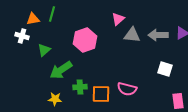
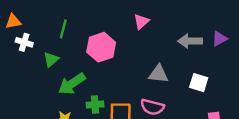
green line: (52, 14) -> (63, 29), moved
orange triangle: (33, 19) -> (13, 22), moved
gray triangle: (132, 35) -> (158, 74), moved

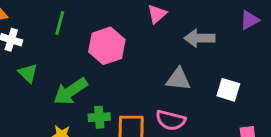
purple triangle: (219, 39) -> (250, 20), moved
gray arrow: (190, 41) -> (199, 38), moved
green triangle: (51, 59) -> (28, 73), moved, turned -35

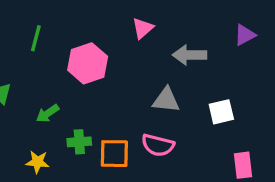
white square: (228, 90) -> (221, 112), turned -30
green arrow: (70, 91) -> (48, 113), size x0.6

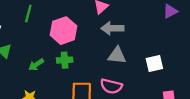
gray arrow: (190, 55) -> (112, 28), moved
green cross: (79, 142) -> (65, 60), moved

